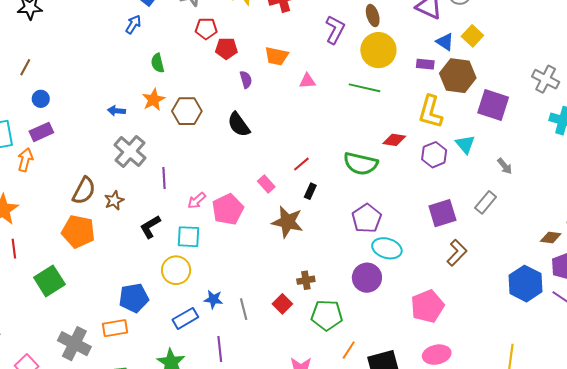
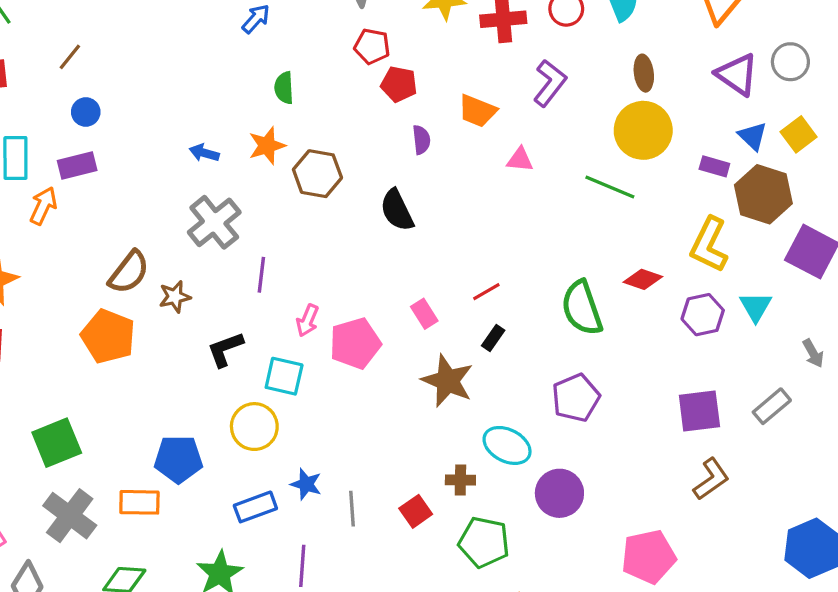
purple L-shape: (335, 30) -> (550, 83), moved
green semicircle: (361, 164) -> (582, 308), turned 48
pink arrow: (197, 201) -> (307, 320), turned -36
cyan ellipse: (387, 248) -> (507, 445), moved
green square: (49, 281) -> (57, 443), moved

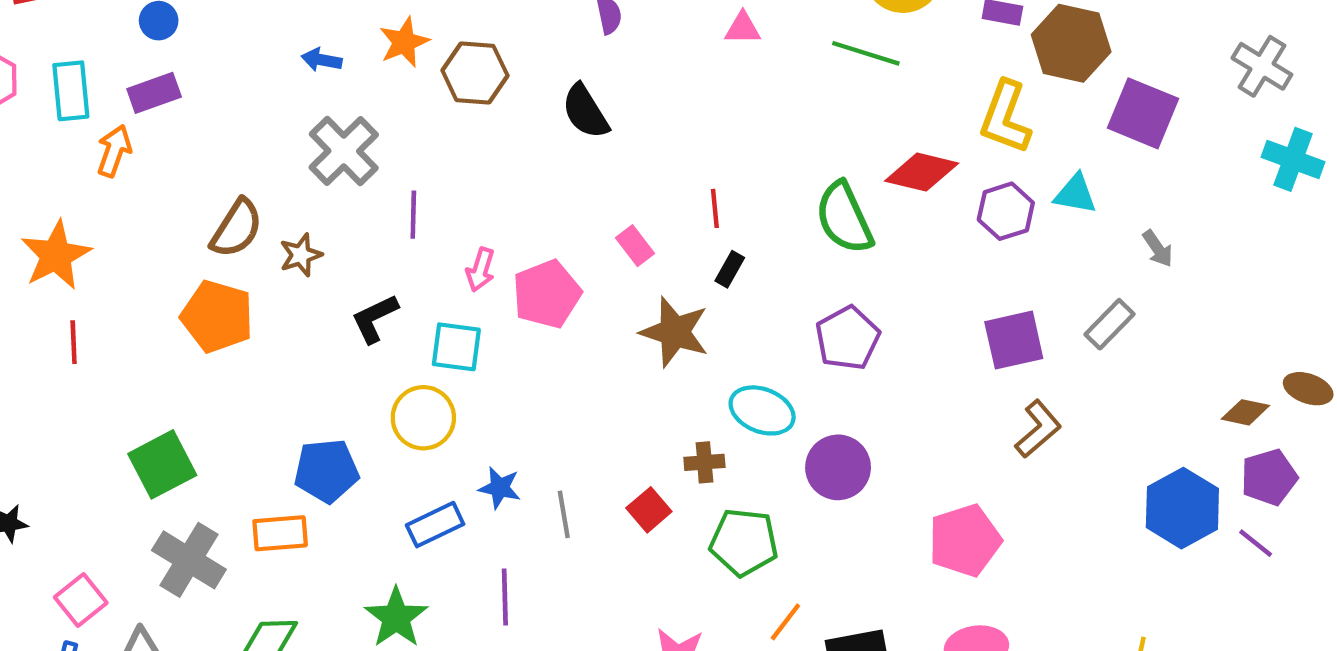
red diamond: (643, 279) -> (922, 172), size x1.4
red line: (486, 292) -> (715, 208), turned -60
cyan triangle: (756, 307) -> (1075, 194), turned -44

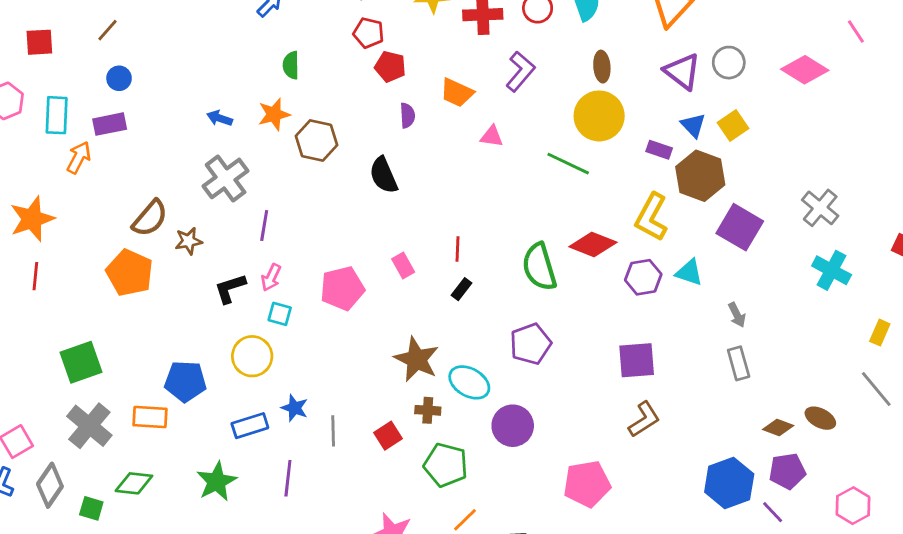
pink arrow: (480, 270) -> (271, 277), moved
gray rectangle: (1110, 324) -> (739, 363), moved, turned -68
brown star: (675, 332) -> (417, 359), moved
cyan square: (456, 347) -> (280, 314), size x0.7

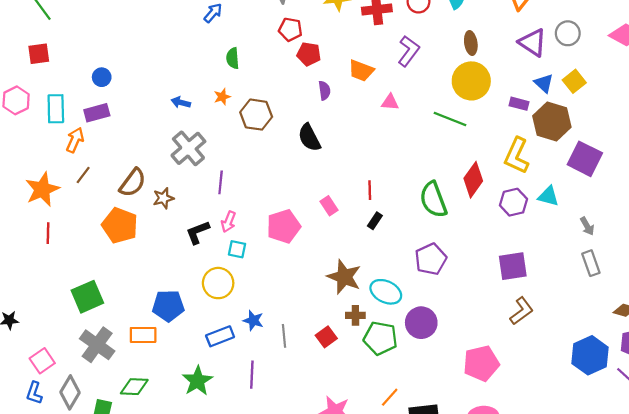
brown line: (107, 30) -> (83, 175), moved
orange star: (274, 114) -> (222, 97), size x0.7
red diamond: (593, 244) -> (473, 180), turned -72
green pentagon: (446, 465) -> (380, 338), moved

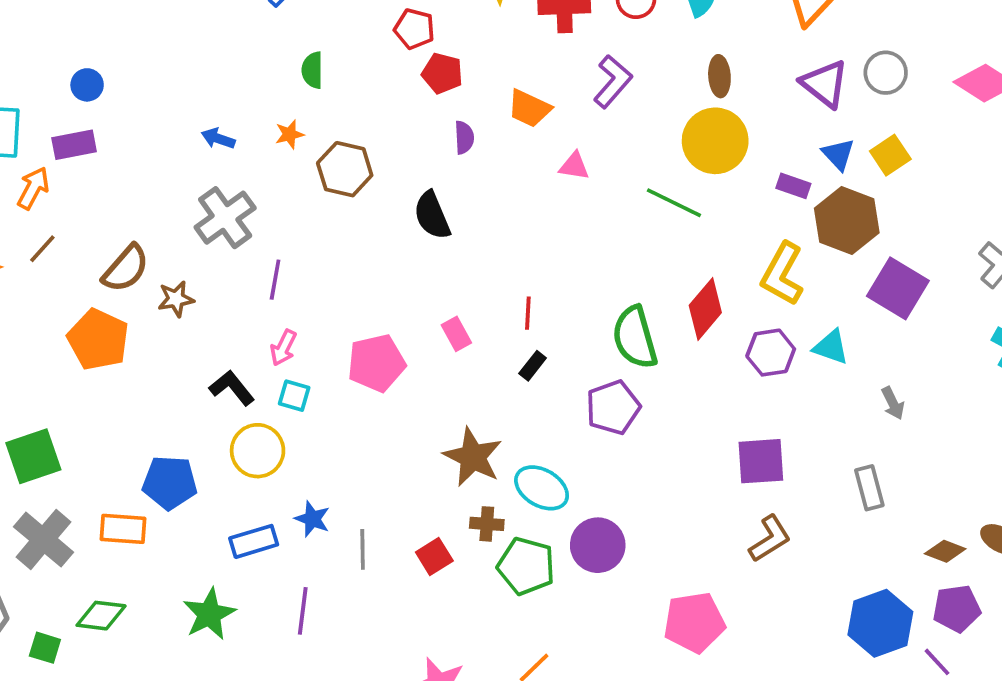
black L-shape: (198, 232) -> (232, 388), moved, turned 68
purple pentagon: (431, 259) -> (613, 407), moved
gray rectangle: (591, 263) -> (869, 488), moved

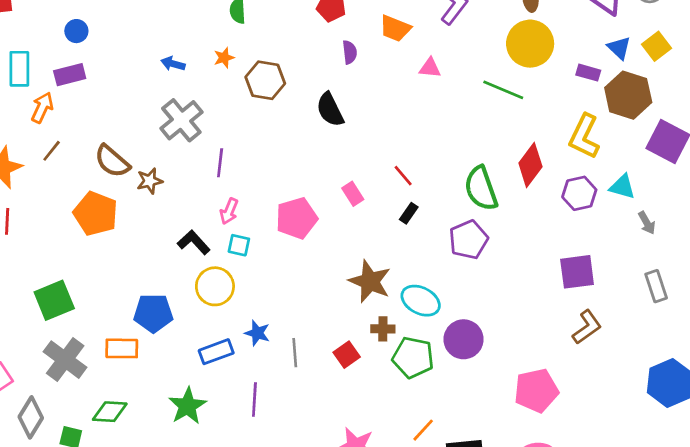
brown semicircle: (126, 268) -> (112, 161), turned 93
red line: (528, 313) -> (403, 176), turned -40
gray arrow: (893, 403) -> (647, 223), moved

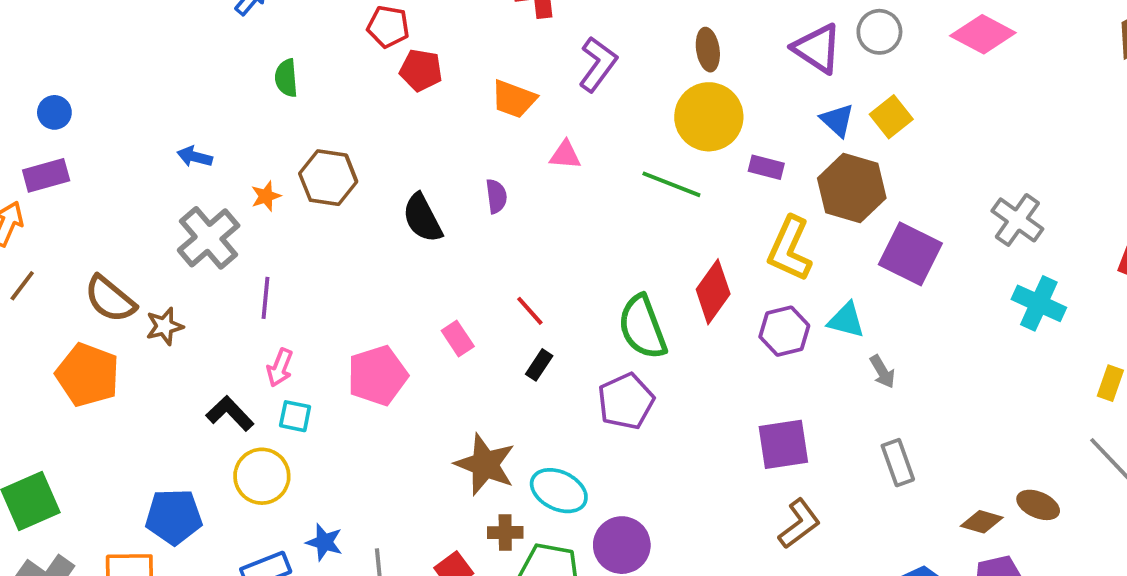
purple semicircle: (350, 52) -> (496, 196), moved
orange star: (224, 58) -> (266, 196), moved
purple rectangle: (588, 73) -> (766, 167), moved

